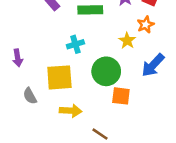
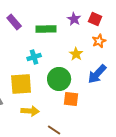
orange star: (146, 25) -> (99, 41), moved

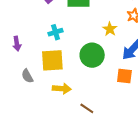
cyan cross: (34, 57) -> (56, 32), moved
orange square: (71, 99) -> (124, 76), moved

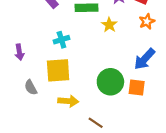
yellow star: (110, 29) -> (109, 25), moved
green circle: (92, 55) -> (110, 82), moved

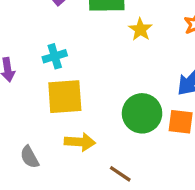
cyan cross: (61, 40) -> (55, 56), moved
gray semicircle: (31, 87) -> (30, 157), moved

